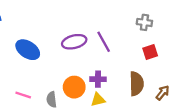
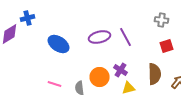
purple cross: (98, 79) -> (120, 70), turned 32
yellow triangle: (98, 100) -> (128, 88), moved

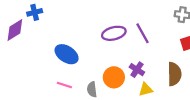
blue ellipse: (58, 44) -> (67, 54), moved

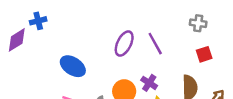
purple ellipse: (114, 33) -> (124, 44), turned -50

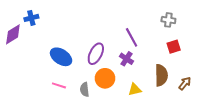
purple ellipse: (124, 44) -> (96, 54), moved
purple cross: (149, 83) -> (126, 59), moved

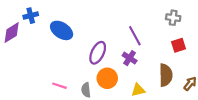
blue ellipse: (61, 57) -> (62, 30), moved

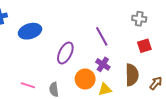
blue ellipse: (62, 30) -> (30, 31), turned -50
purple cross: (130, 58) -> (103, 64), moved
orange circle: (107, 78) -> (85, 79), moved

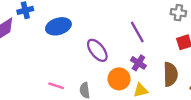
purple ellipse: (65, 53) -> (97, 50), turned -65

